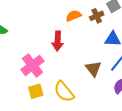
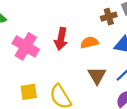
orange semicircle: (73, 16) -> (89, 42), moved
pink cross: (32, 65) -> (26, 46), moved, turned -30

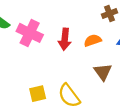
pink cross: (26, 46) -> (30, 33), moved

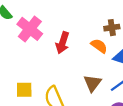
orange semicircle: (93, 40) -> (99, 46), moved, turned 42

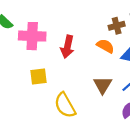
pink cross: (30, 29) -> (32, 36), turned -30
yellow square: (24, 90) -> (39, 77), moved

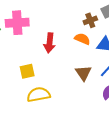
pink cross: (32, 36) -> (17, 23), moved
yellow semicircle: (65, 105) -> (39, 95), moved, turned 115

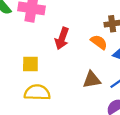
brown triangle: (83, 73) -> (92, 80), turned 42

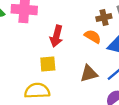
yellow square: (30, 64) -> (48, 64), moved

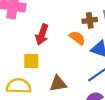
brown triangle: (89, 74) -> (58, 84), moved

